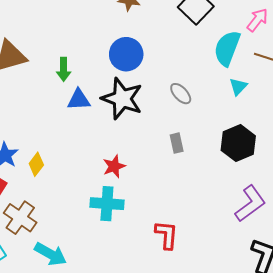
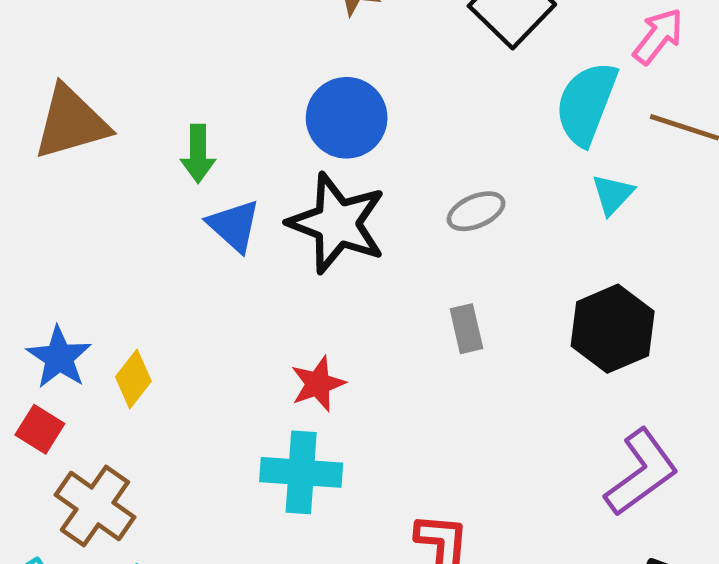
gray ellipse: (181, 94) -> (476, 211), turned -70
blue triangle: (79, 100) -> (234, 226), turned 45

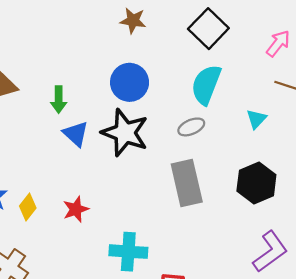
cyan semicircle: (586, 103) -> (206, 85), moved
gray rectangle: (466, 329) -> (187, 183), size x2.0
red star: (318, 384) -> (76, 209), moved
cyan cross: (301, 472) -> (128, 252), moved

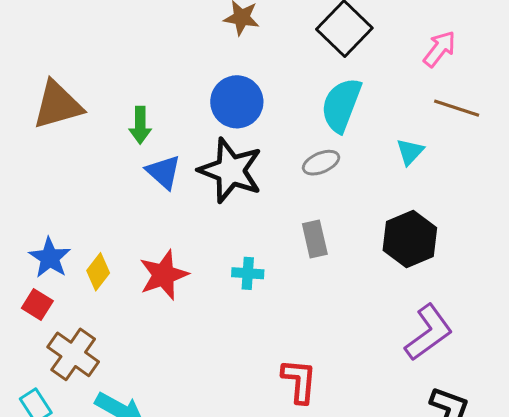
gray rectangle: (187, 183) -> (315, 239), size x0.6
red star: (76, 209) -> (164, 275), size x1.4
cyan cross: (128, 252) -> (248, 273), moved, size x0.6

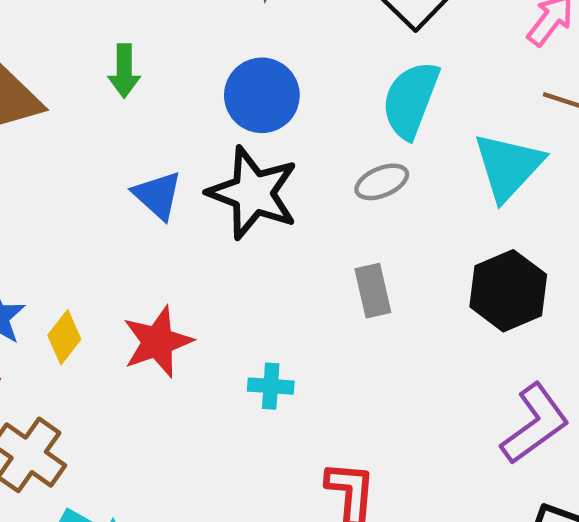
green arrow: (140, 125) -> (124, 71), moved
cyan triangle: (410, 152) -> (508, 166), size x1.8
cyan cross: (248, 273) -> (271, 386), moved

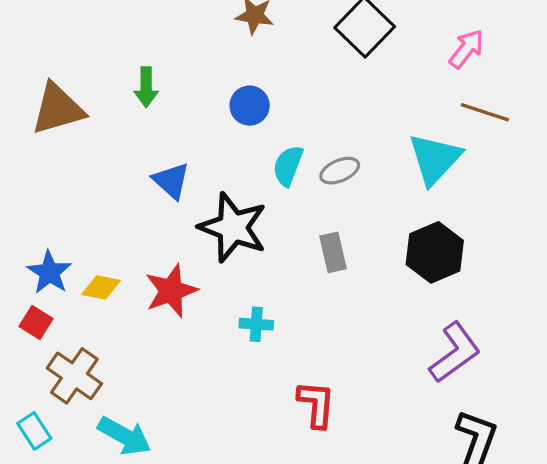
blue circle: (262, 95) -> (250, 106), size x0.7
cyan semicircle: (411, 100) -> (288, 166), moved, size x0.7
black star: (253, 193) -> (233, 227), moved
yellow diamond: (64, 337) -> (101, 287), turned 63

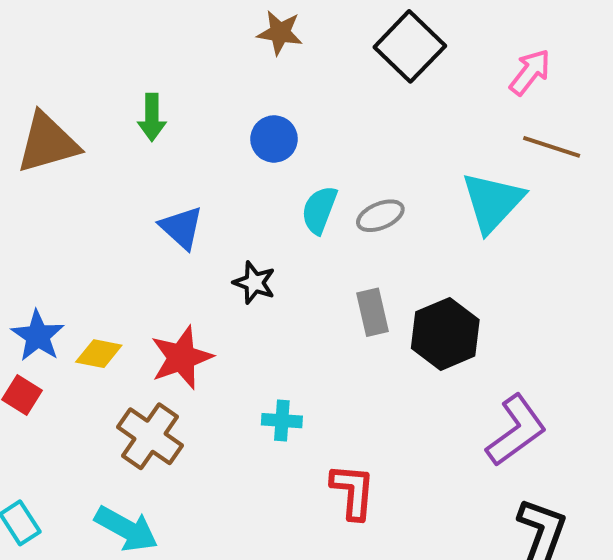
black star: (233, 227) -> (254, 283), size x0.5
black hexagon: (435, 252) -> (445, 334), moved
cyan cross: (256, 324) -> (282, 421), moved
brown cross: (74, 376) -> (150, 436), moved

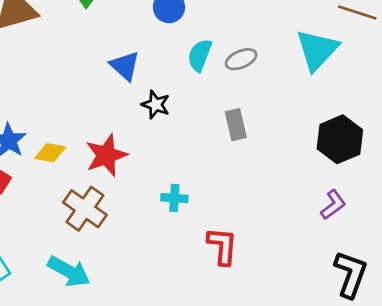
blue triangle: (181, 228) -> (125, 66), moved
black hexagon: (445, 334) -> (340, 139), moved
purple L-shape: (516, 430) -> (333, 205), size x0.6

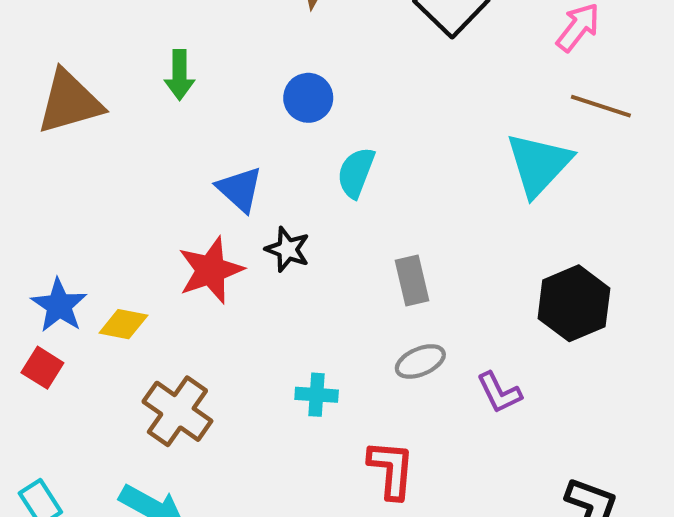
gray ellipse: (241, 59) -> (420, 361), moved
red star: (106, 155) -> (211, 270), moved
purple L-shape: (333, 205) -> (499, 393), moved, turned 100

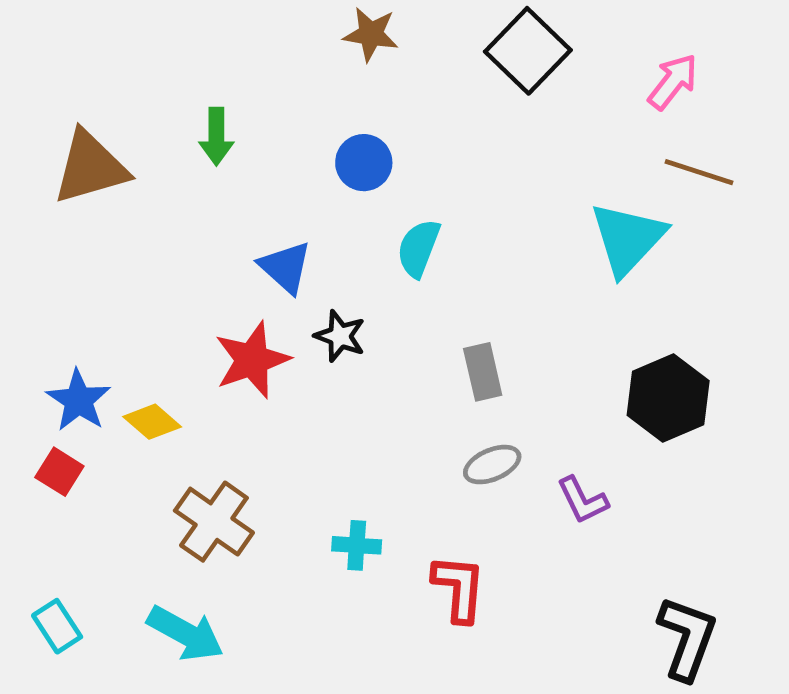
yellow diamond: (123, 324) -> (152, 422), turned 30
cyan cross: (317, 395) -> (357, 545), moved

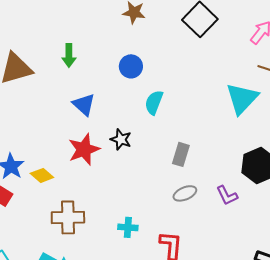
blue triangle: (285, 267) -> (84, 104), moved
gray rectangle: (483, 372) -> (181, 154), turned 30
purple L-shape: (583, 500) -> (227, 195), moved
brown cross: (214, 522) -> (68, 217), turned -36

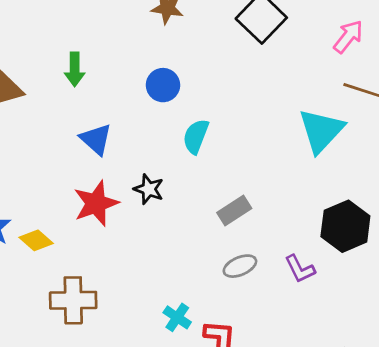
gray rectangle: (181, 154) -> (234, 210), turned 40
cyan cross: (128, 227) -> (177, 317), moved, turned 30

